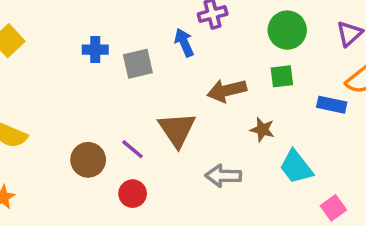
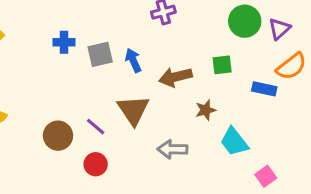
green circle: (287, 30) -> (245, 21), moved
blue arrow: (184, 42) -> (133, 60), moved
brown star: (262, 130) -> (206, 110), turned -30

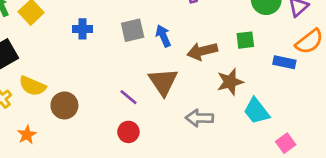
blue cross: (64, 42) -> (83, 29), moved
brown star: (206, 110) -> (230, 82), size x1.4
brown circle: (58, 136) -> (64, 105), moved

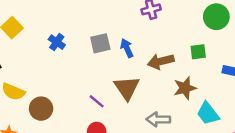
blue cross: (83, 29) -> (57, 42), turned 35

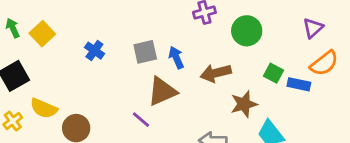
green circle: (216, 17) -> (247, 31), moved
green square: (198, 52) -> (273, 73), moved, turned 35
brown triangle: (127, 88) -> (162, 91), moved, turned 40

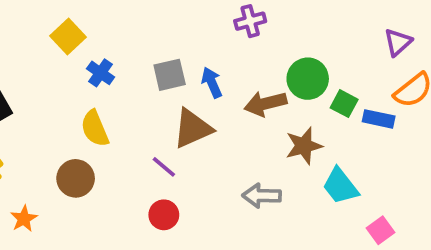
green circle: (247, 31) -> (308, 79), moved
yellow square: (42, 34) -> (68, 36), moved
yellow semicircle: (44, 108) -> (95, 129), moved, turned 44

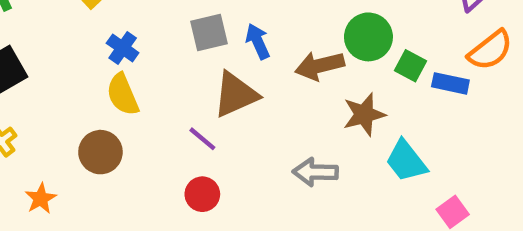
blue cross: (101, 73) -> (123, 48), moved

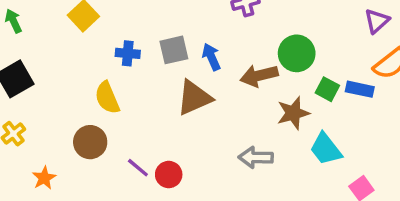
blue cross: (123, 48) -> (128, 53), moved, turned -30
green square: (411, 66) -> (327, 89), moved
purple line: (202, 139) -> (138, 168), moved

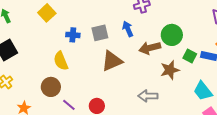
blue arrow: (211, 57) -> (128, 29), moved
cyan trapezoid: (326, 149) -> (203, 91), moved
purple line: (138, 168) -> (69, 105), moved

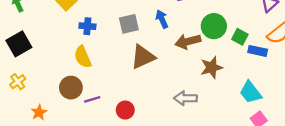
blue cross: (73, 35) -> (87, 26), moved
green square: (190, 56) -> (240, 37), moved
purple line: (69, 105) -> (92, 99), moved, turned -56

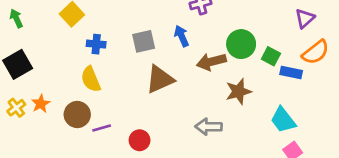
orange star: (39, 112) -> (41, 104), moved

